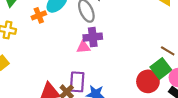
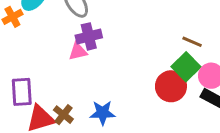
purple rectangle: (77, 82) -> (22, 92), moved

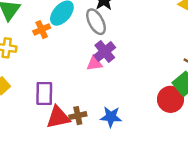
purple cross: (89, 36) -> (105, 51), turned -30
brown cross: (63, 115) -> (78, 116), turned 35

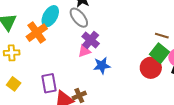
orange cross: (42, 30) -> (37, 33), size x1.5
blue star: (111, 117) -> (102, 66), moved

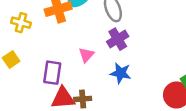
pink triangle: (84, 51) -> (86, 55), moved, turned -48

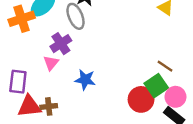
purple cross: (118, 39) -> (61, 44), moved

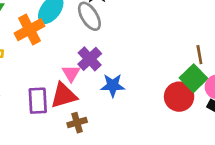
purple cross: (61, 44) -> (90, 59), moved
brown line: (165, 66) -> (199, 55), turned 56
red triangle: (29, 106) -> (64, 96), moved

